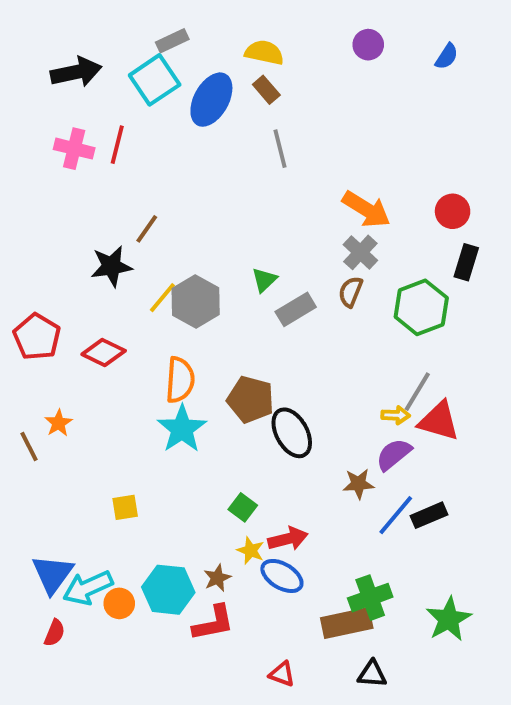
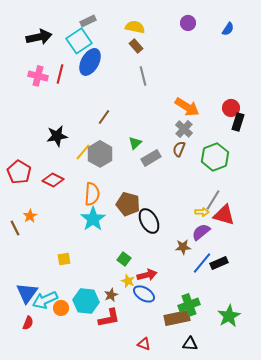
blue ellipse: (211, 100) -> (90, 62), moved
brown line: (147, 229) -> (104, 117), moved
black rectangle: (466, 262) -> (238, 122), moved

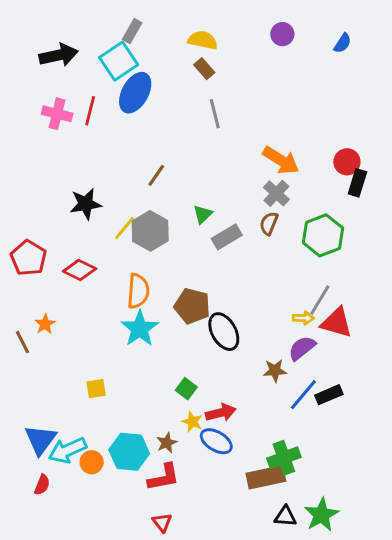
gray rectangle: (88, 21) -> (132, 31), turned -35
green star: (229, 316) -> (321, 515), moved
red triangle: (144, 344) -> (162, 522), moved, turned 32

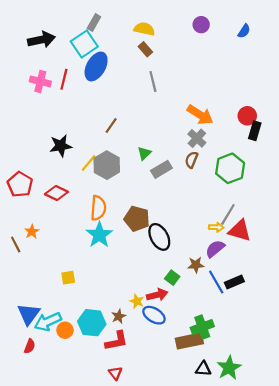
green square: (186, 389) -> (172, 278), moved
blue line: (303, 395) -> (216, 282), turned -70

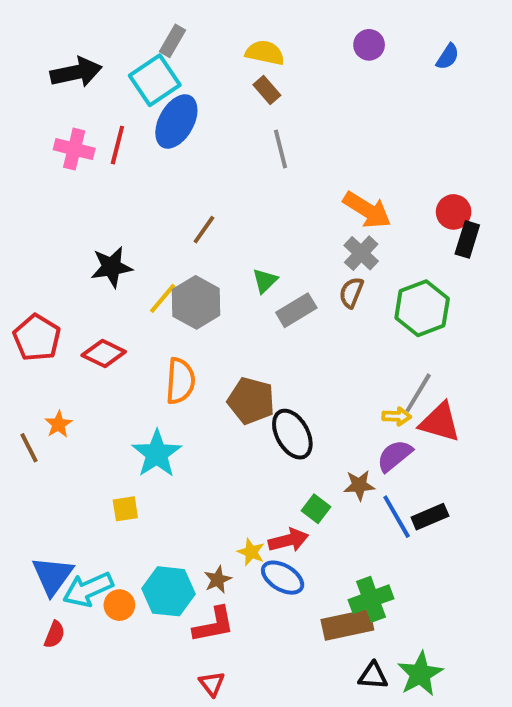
cyan star: (99, 235) -> (157, 454), moved

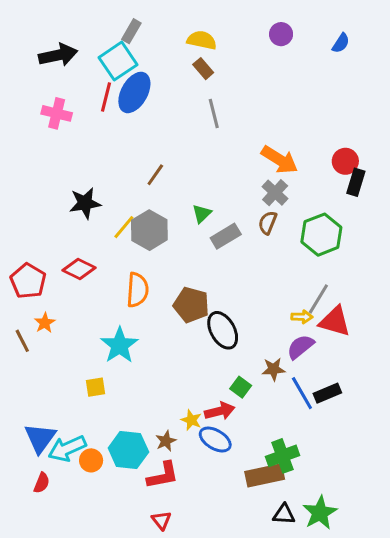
red line: (117, 145) -> (106, 97), moved
red pentagon: (37, 338) -> (28, 281), moved

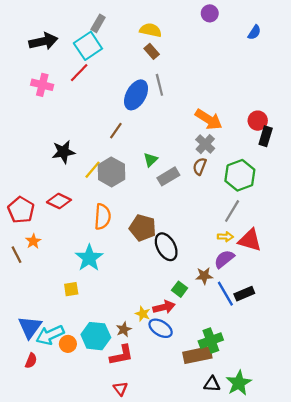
purple circle: (281, 34) -> (210, 13), moved
blue ellipse: (134, 92) -> (136, 95), moved
red line: (106, 97) -> (79, 73), turned 30
gray line: (318, 299) -> (232, 211), moved

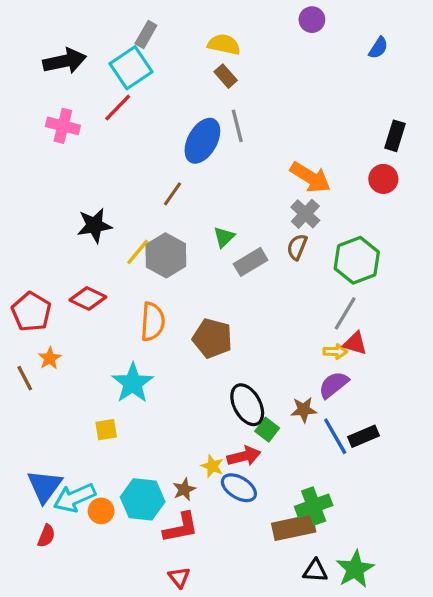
black rectangle: (266, 136) -> (395, 136), moved
red triangle: (250, 240) -> (355, 343), moved, size x0.7
black ellipse: (166, 247) -> (247, 405), moved

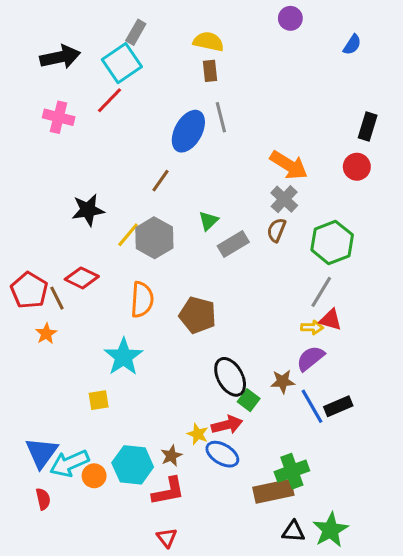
brown rectangle: (226, 76) -> (210, 71), turned 35
brown line: (25, 378) -> (57, 298), moved
red semicircle: (46, 536) -> (43, 499), turned -35

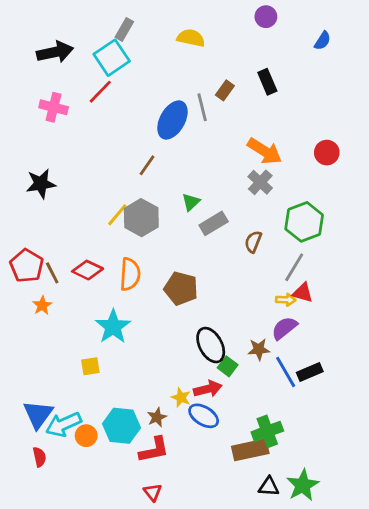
brown rectangle: (210, 71) -> (225, 90), moved, turned 42
black rectangle: (368, 127) -> (267, 82), moved, turned -40
black star: (88, 210) -> (41, 184), moved
brown semicircle: (276, 230) -> (253, 242), moved
red diamond: (82, 278) -> (88, 270), moved

